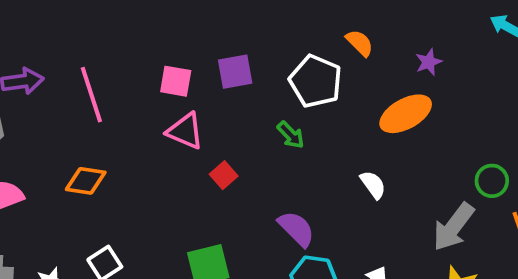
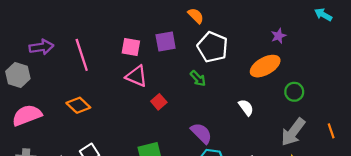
orange semicircle: (360, 43) -> (196, 16), moved
orange diamond: (86, 181) -> (78, 105), turned 35
green circle: (492, 181) -> (294, 92), moved

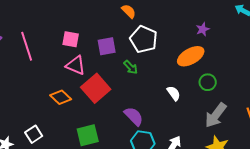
purple square: (166, 41) -> (107, 46), moved
green circle: (294, 92) -> (208, 82), moved
red square: (159, 102) -> (96, 88), size x2.0
orange diamond: (78, 105) -> (61, 97), moved

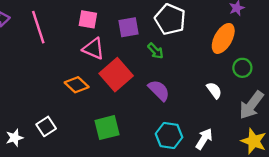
orange ellipse: (191, 56) -> (223, 38), turned -32
white semicircle: (174, 93) -> (214, 90), moved
purple semicircle: (134, 116) -> (159, 90), moved

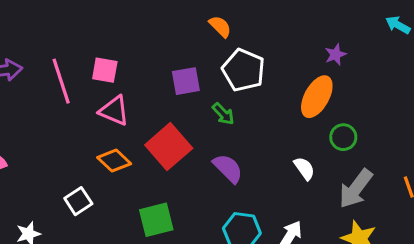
pink square: (88, 19) -> (105, 70), moved
pink triangle: (94, 49) -> (114, 111), moved
white square: (46, 126) -> (78, 201), moved

